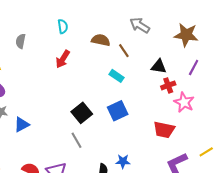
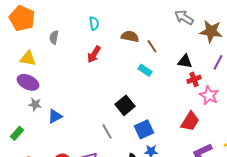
gray arrow: (140, 25) -> (184, 17), moved
blue square: (118, 111) -> (144, 129), moved
black square: (82, 113) -> (125, 105), moved
red trapezoid: (164, 130) -> (190, 121), turned -70

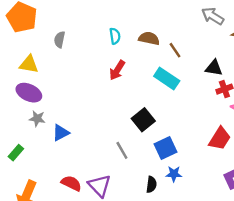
cyan semicircle: (94, 23) -> (115, 36), moved
red arrow: (94, 54) -> (117, 70), moved
cyan rectangle: (145, 70) -> (167, 78), size x1.5

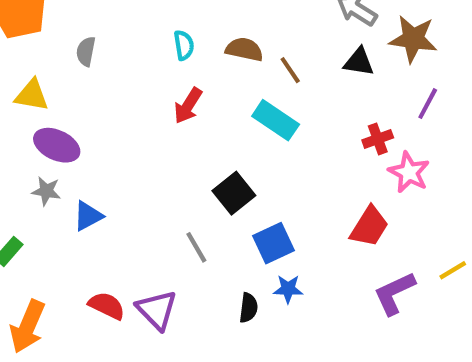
black triangle: (214, 68) -> (359, 62), moved
purple ellipse: (29, 93) -> (57, 145), moved

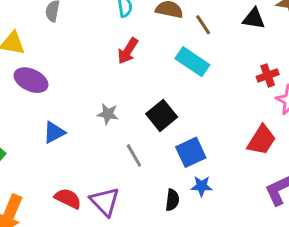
gray star: (46, 191) -> (108, 114), moved

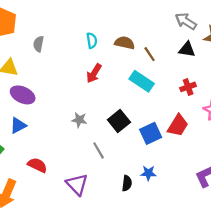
red cross: (268, 75) -> (188, 87), moved
blue triangle: (54, 132) -> (18, 125), moved
red trapezoid: (262, 140) -> (178, 125), moved
blue square: (191, 152) -> (151, 133), moved
red semicircle: (68, 198) -> (37, 165), moved

